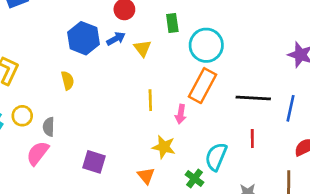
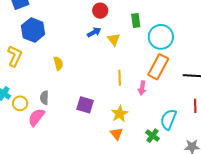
blue hexagon: (84, 38) -> (33, 30), moved
yellow circle: (22, 116) -> (20, 103), moved
yellow star: (164, 147) -> (120, 114), moved, turned 30
purple square: (94, 162) -> (85, 105), moved

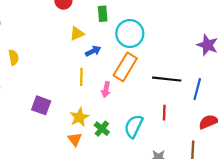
blue arrow: (94, 32) -> (93, 51), moved
yellow triangle: (114, 39) -> (77, 34), turned 40
green cross: (153, 136) -> (102, 129), moved

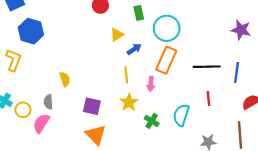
yellow semicircle: (14, 57) -> (65, 79), moved
yellow star: (79, 117) -> (129, 102), moved
orange triangle: (75, 139) -> (96, 135), moved, size x1.5

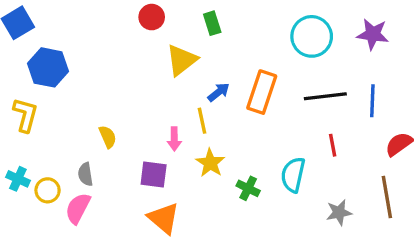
cyan circle: (167, 28) -> (312, 36), moved
yellow triangle: (117, 35) -> (182, 60), size x1.5
blue arrow: (134, 49) -> (219, 92), moved
pink arrow: (151, 84) -> (174, 139), moved

